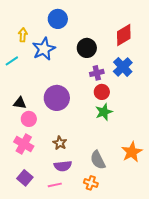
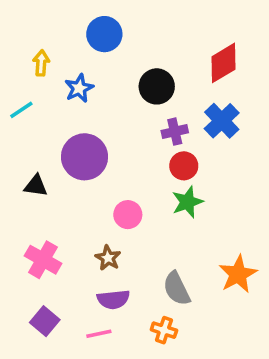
blue star: (44, 49) -> (79, 88), size x0.7
purple circle: (57, 98) -> (84, 157), moved
pink circle: (29, 119) -> (128, 215), moved

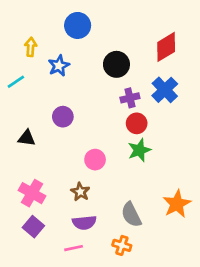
purple circle: (84, 157) -> (63, 117), size x0.6
purple square: (45, 321) -> (33, 227), moved

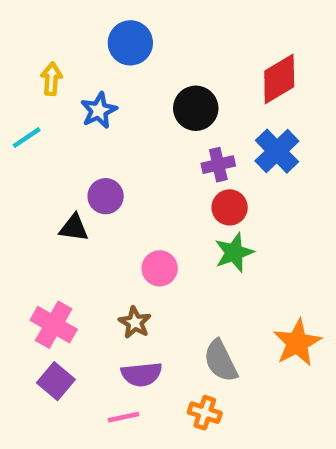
black triangle: (27, 138) -> (74, 228), moved

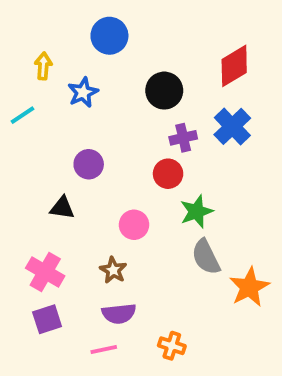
red circle: (230, 207) -> (168, 174), moved
black triangle: (74, 228) -> (62, 208), moved
gray semicircle: (221, 361) -> (206, 257), moved
purple square: (56, 381) -> (47, 319), turned 32

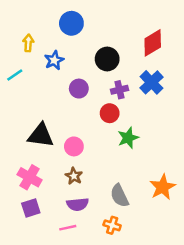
purple circle: (89, 164) -> (79, 89), moved
black triangle: (62, 208) -> (41, 135), size x1.6
pink circle: (134, 225) -> (74, 146), moved
gray semicircle: (206, 257) -> (119, 196), moved

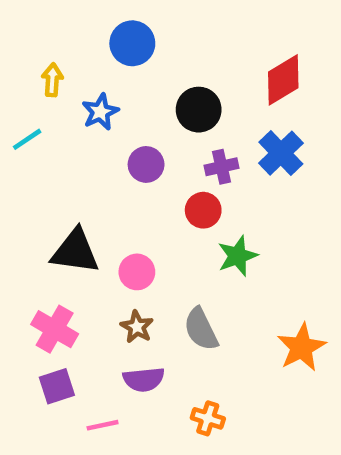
gray semicircle: (119, 196) -> (201, 329), moved
pink line: (68, 228) -> (103, 425), moved

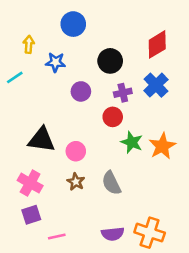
blue star: (100, 112) -> (55, 62), turned 30
green star: (238, 256) -> (132, 142), turned -30
orange star: (302, 347) -> (162, 146), moved
purple semicircle: (144, 379) -> (113, 234), moved
orange cross: (208, 418) -> (150, 233), moved, size x1.6

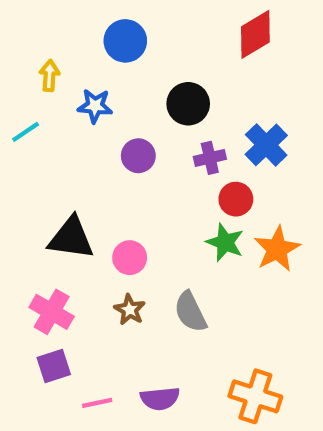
red diamond: (157, 44) -> (255, 34), moved
red circle: (113, 117) -> (236, 199), moved
purple semicircle: (113, 234) -> (160, 399), moved

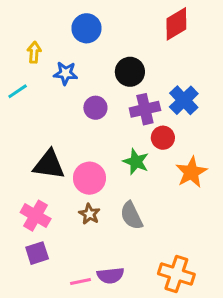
purple cross: (210, 158) -> (145, 109), size x1.4
green star: (225, 242) -> (136, 162), moved
pink circle: (130, 258) -> (89, 178), size x1.4
pink line: (97, 403) -> (80, 281), moved

